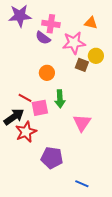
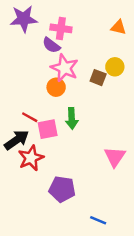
orange triangle: (91, 23) -> (118, 27), moved
pink star: (74, 43) -> (64, 68), moved, turned 30
pink triangle: (82, 123) -> (115, 157), moved

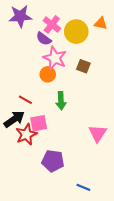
pink cross: (61, 28) -> (52, 24), turned 30
yellow circle: (115, 67) -> (76, 32), moved, size x1.5
pink square: (48, 129) -> (39, 123), moved

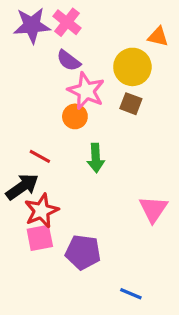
pink cross: (52, 24) -> (67, 22), moved
yellow circle: (76, 32) -> (132, 67), moved
pink square: (39, 123) -> (40, 238), moved

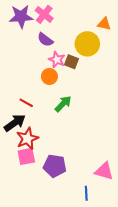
pink star: (86, 91) -> (57, 60), size x0.7
brown square: (131, 104) -> (72, 62), moved
green arrow: (96, 158) -> (63, 104), turned -132
pink triangle: (153, 209) -> (104, 171), moved, turned -48
blue line: (131, 294) -> (86, 193), turned 64

